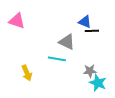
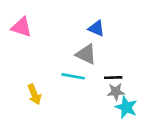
blue triangle: (85, 22) -> (96, 28), moved
black line: (92, 31) -> (113, 78), moved

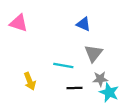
gray triangle: (86, 54) -> (93, 53), moved, turned 42
black line: (113, 78) -> (74, 88), moved

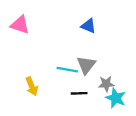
gray triangle: (93, 53) -> (86, 65), moved

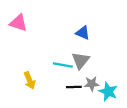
blue triangle: (89, 26) -> (83, 33), moved
gray star: (106, 84) -> (92, 84), moved

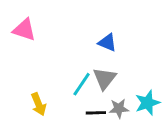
cyan line: (63, 65) -> (82, 84), turned -66
cyan star: (108, 92) -> (147, 103), moved, turned 30

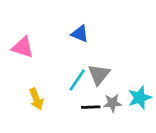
pink triangle: (24, 30) -> (23, 47), moved
blue triangle: (107, 43) -> (80, 34), moved

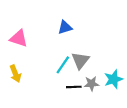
blue triangle: (80, 34) -> (65, 27), turned -40
yellow arrow: (36, 99) -> (15, 74), moved

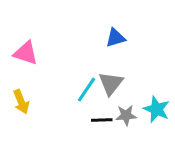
blue triangle: (65, 27) -> (115, 38), moved
cyan star: (113, 79) -> (156, 109), turned -30

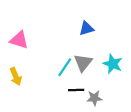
cyan star: (156, 109) -> (113, 64), moved
gray star: (126, 115) -> (94, 98), moved

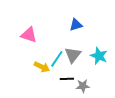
pink triangle: (19, 40) -> (29, 35), moved
yellow arrow: (16, 76) -> (42, 67), moved, turned -42

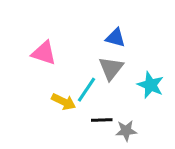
blue triangle: (76, 25) -> (115, 38), turned 32
gray triangle: (73, 55) -> (111, 68), moved

